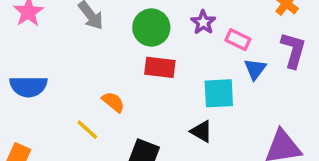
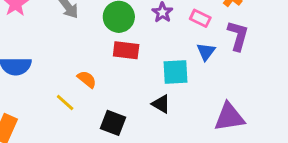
pink rectangle: (238, 40) -> (200, 18), moved

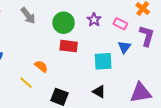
black triangle: (161, 104) -> (99, 92), moved

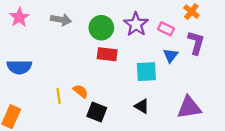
gray arrow: (28, 16) -> (61, 20), turned -42
purple star: (94, 20) -> (136, 24), size x1.5
orange semicircle: (41, 66) -> (81, 91), moved
yellow line: (26, 83) -> (59, 96), turned 40

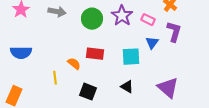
red rectangle: (107, 54) -> (95, 54), moved
orange semicircle: (81, 91) -> (74, 64), moved
purple triangle: (189, 107) -> (168, 88), turned 50

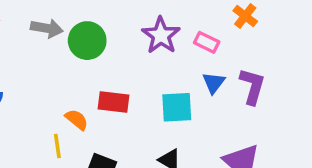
green circle: (92, 19) -> (87, 41), moved
purple L-shape: (174, 32) -> (252, 86), moved
yellow line: (55, 78) -> (57, 146), moved

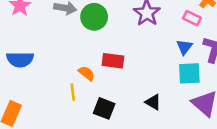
pink rectangle: (207, 42) -> (192, 18), moved
cyan square: (177, 107) -> (189, 73), moved

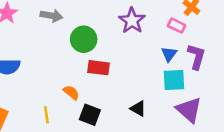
green circle: (94, 17) -> (84, 39), moved
orange semicircle: (87, 73) -> (71, 92), moved
yellow line: (73, 92) -> (46, 115), moved

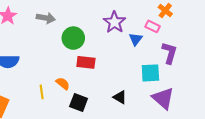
blue triangle: (169, 54) -> (136, 39), moved
yellow line: (46, 115) -> (42, 92), moved

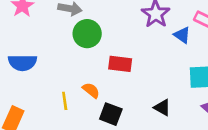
green circle: (73, 38) -> (87, 34), moved
blue triangle: (136, 39) -> (182, 35), turned -32

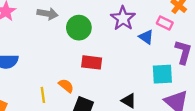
green circle: (87, 34) -> (79, 28), moved

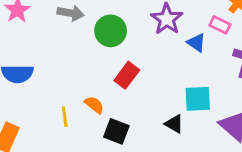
red rectangle: (92, 62) -> (127, 75), turned -60
cyan square: (162, 74) -> (198, 99), moved

